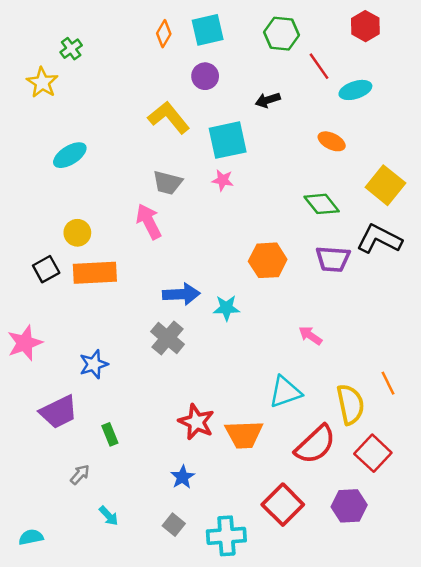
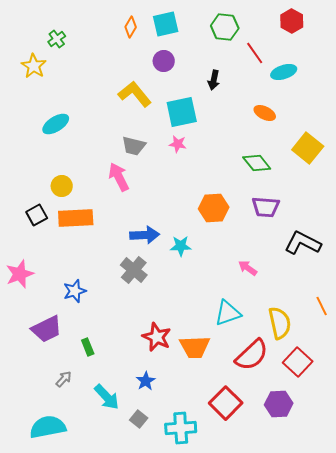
black arrow: (268, 100) -> (214, 80), turned -60
black L-shape: (379, 239) -> (303, 243), moved
orange line: (388, 383) -> (322, 306), moved
cyan arrow: (109, 516) -> (107, 397), moved, size x1.6
cyan semicircle: (31, 537) -> (48, 427), moved, size x1.8

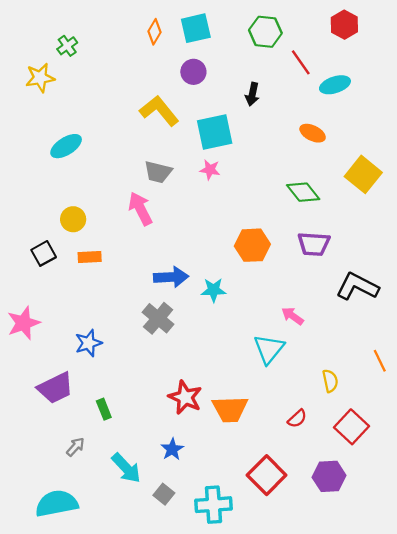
yellow star: (34, 66) -> (40, 78), turned 30
orange rectangle: (76, 218) -> (90, 257), size x0.6
cyan triangle: (228, 313) -> (269, 349), moved, turned -32
yellow semicircle: (280, 323) -> (330, 381), size x0.6
red semicircle: (252, 355) -> (297, 419), size x0.5

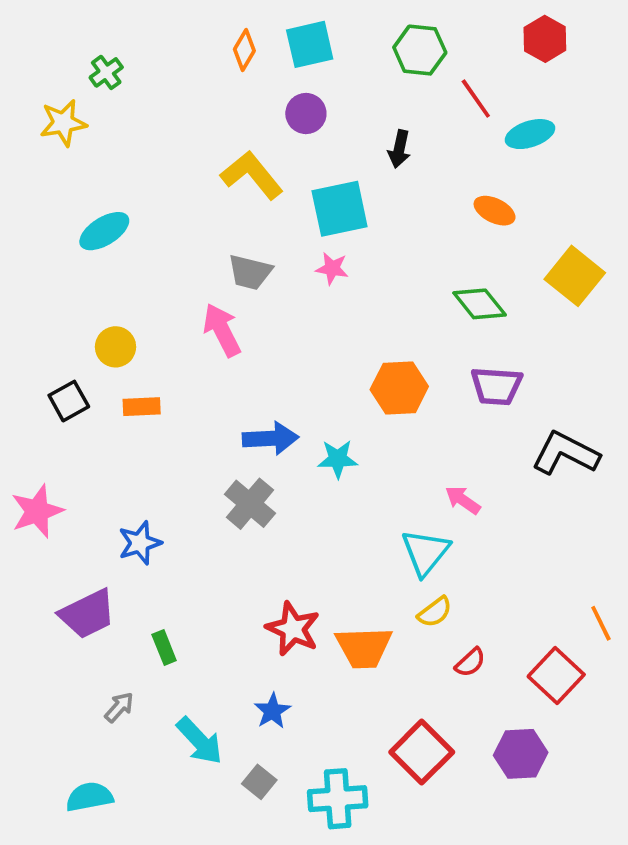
orange line: (380, 361) -> (601, 623), moved
yellow semicircle: (330, 381) -> (435, 612), moved, turned 65
cyan semicircle: (57, 503) -> (89, 797), size x0.7

